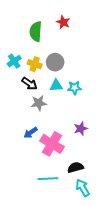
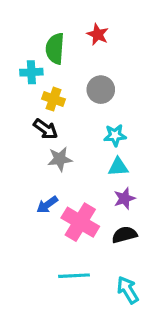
cyan cross: (14, 61) -> (31, 72), moved, turned 32
gray circle: (55, 62) -> (101, 90), moved
cyan triangle: (56, 86) -> (118, 167), moved
black semicircle: (76, 167) -> (124, 235), moved

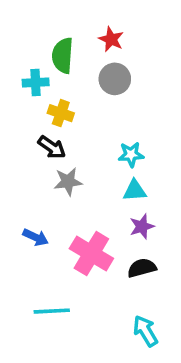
gray circle: (101, 90) -> (115, 79), moved
blue arrow: (47, 205) -> (36, 237), moved, turned -120
cyan line: (74, 276) -> (52, 311), moved

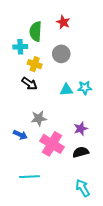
gray circle: (115, 79) -> (61, 54), moved
cyan star: (131, 155) -> (85, 88), moved
gray star: (68, 182) -> (39, 118), moved
cyan triangle: (135, 190) -> (66, 90), moved

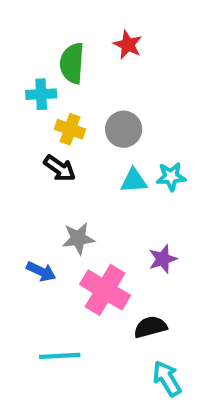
gray circle: (61, 54) -> (124, 129), moved
black semicircle: (81, 152) -> (150, 327), moved

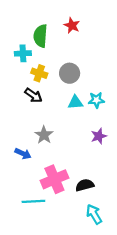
gray star: (78, 238) -> (44, 135), turned -30
purple star: (163, 259) -> (99, 136), moved
pink cross: (105, 290) -> (54, 179), moved, turned 36

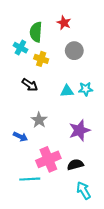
cyan cross: (23, 53) -> (20, 48), turned 32
yellow cross: (39, 73) -> (41, 59), moved
gray circle: (70, 73) -> (74, 51), moved
purple star: (99, 136) -> (79, 130), moved, size x1.5

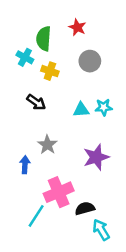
blue arrow: (20, 137) -> (25, 165), turned -112
black semicircle: (75, 165) -> (85, 208), moved
cyan line: (30, 179) -> (36, 216), turned -54

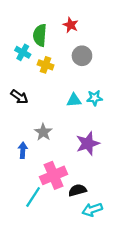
black arrow: (36, 102) -> (19, 97), moved
cyan arrow: (101, 230) -> (92, 210), turned -78

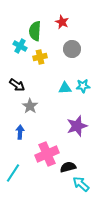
yellow cross: (46, 65) -> (40, 57), turned -32
gray star: (43, 132) -> (30, 106), moved
cyan line: (33, 197) -> (13, 173), moved
cyan arrow: (92, 210) -> (81, 184), turned 60

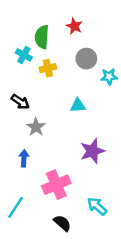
cyan star: (83, 86) -> (109, 77), moved
black semicircle: (68, 167) -> (62, 223), moved, turned 56
cyan arrow: (81, 184) -> (97, 206), moved

